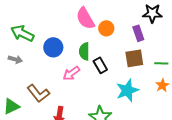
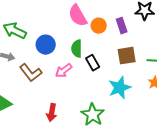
purple rectangle: (138, 33) -> (122, 26), moved
brown L-shape: (38, 93) -> (31, 73), moved

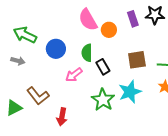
purple rectangle: (122, 26) -> (133, 19), moved
brown L-shape: (31, 73) -> (38, 96), moved
green star: (93, 115) -> (103, 100), moved

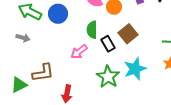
blue circle: (56, 49) -> (58, 14), moved
brown square: (137, 60) -> (128, 34), moved, turned -30
brown L-shape: (38, 96) -> (43, 73), turned -60

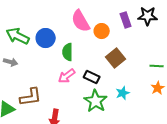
green semicircle: (92, 30) -> (68, 52), moved
black rectangle: (108, 44) -> (92, 77), moved, turned -35
cyan star: (135, 69) -> (123, 93), size x0.6

